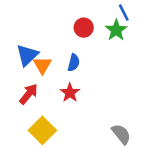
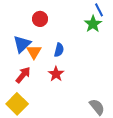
red circle: (84, 28) -> (40, 19), moved
yellow square: (42, 130) -> (17, 104), moved

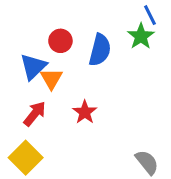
red circle: (40, 19) -> (60, 41), moved
blue semicircle: (59, 50) -> (100, 50), moved, size x1.5

